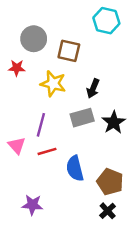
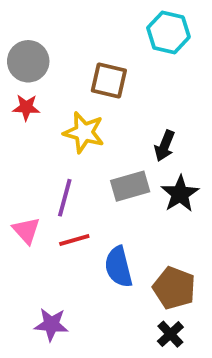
gray circle: (34, 39) -> (28, 61), moved
black arrow: (93, 88) -> (165, 146), moved

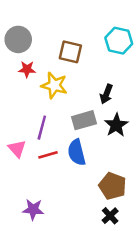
cyan hexagon: (168, 32) -> (119, 41), moved
red star: (26, 107) -> (27, 69), moved
blue semicircle: (118, 267) -> (77, 152), moved

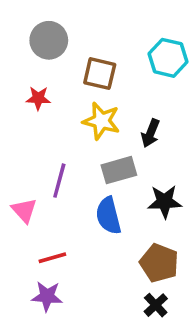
gray circle: (18, 39) -> (49, 40), moved
yellow star: (54, 85) -> (101, 121), moved
black star: (116, 125) -> (165, 202), moved, turned 30
red line: (48, 155) -> (52, 258), moved

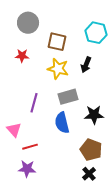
black arrow: (150, 133) -> (86, 65), moved
pink triangle: (24, 210) -> (14, 130), moved

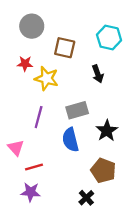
black arrow: (86, 65) -> (98, 74), turned -42
yellow star: (58, 69) -> (47, 78), moved
black star: (94, 115) -> (107, 131), turned -30
black cross: (89, 174) -> (86, 198), moved

